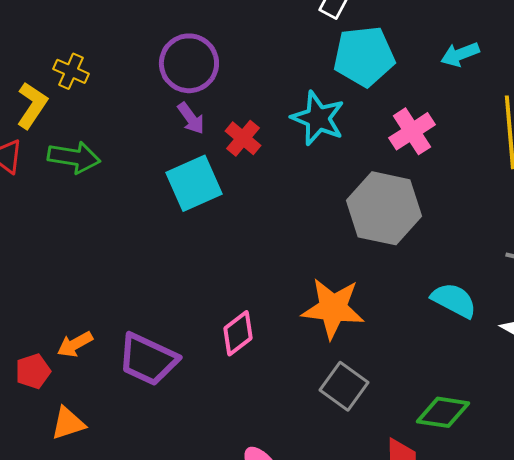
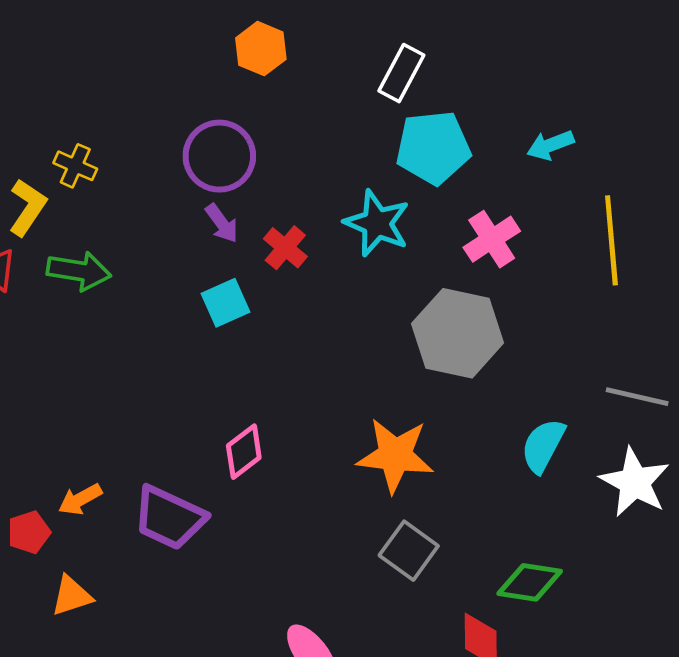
cyan square: (194, 183) -> (225, 303), size x0.7
cyan semicircle: (454, 300) -> (543, 446), turned -90
pink diamond: (238, 333) -> (244, 452), moved

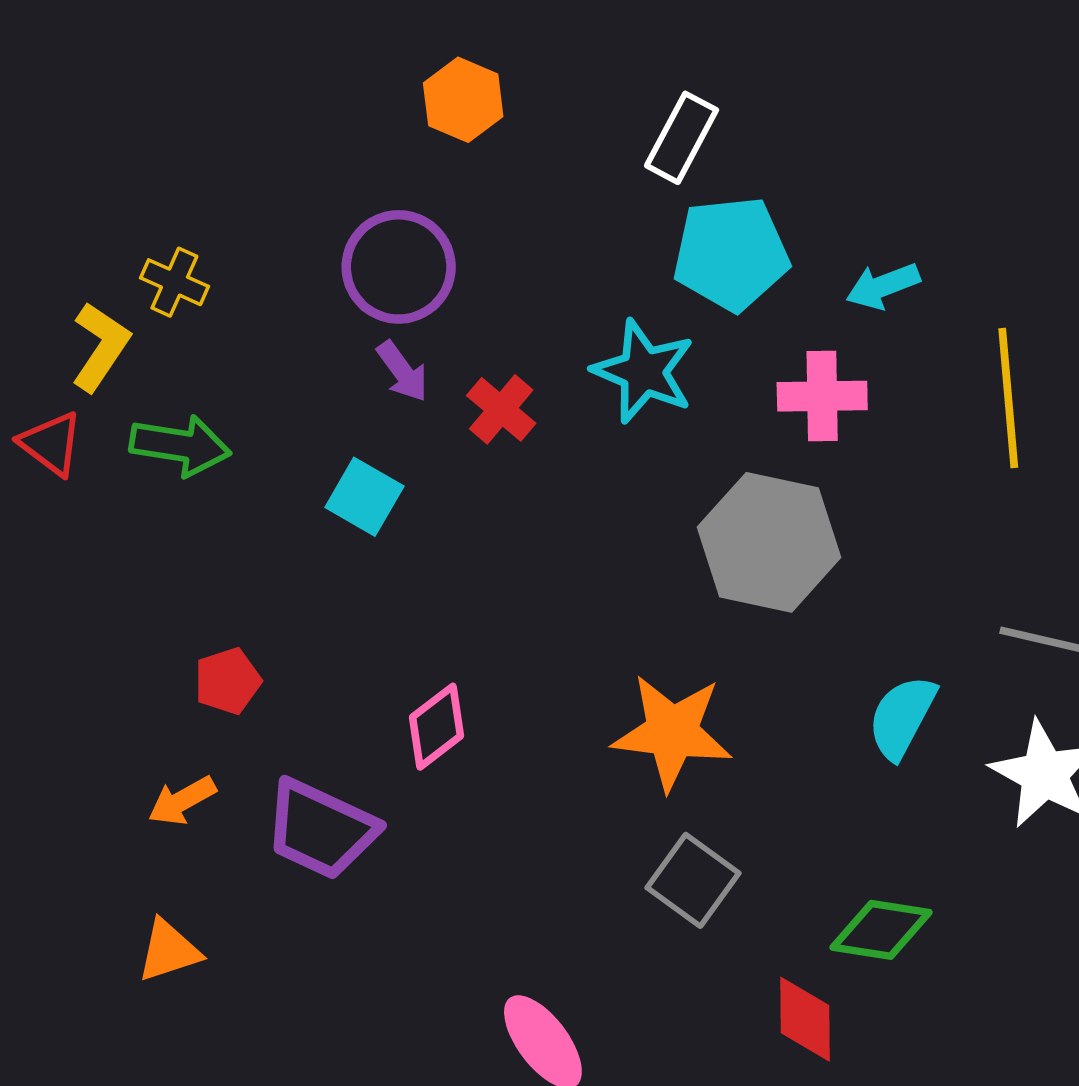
cyan arrow: (550, 145) -> (883, 286), moved
pink cross: (492, 239) -> (822, 396), turned 32
cyan square: (225, 303) -> (364, 497), moved, turned -36
red pentagon: (29, 532) -> (228, 681), moved

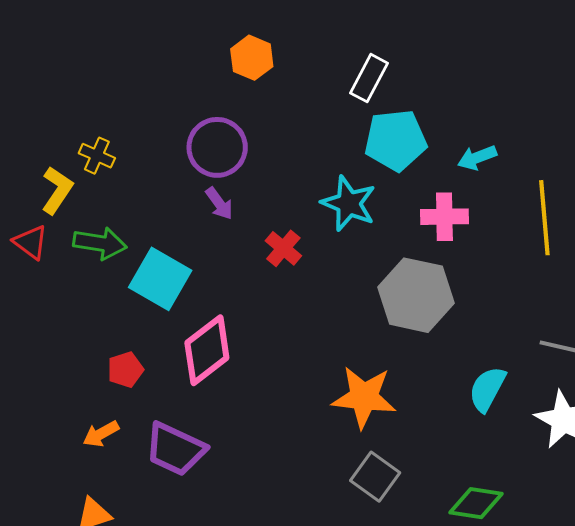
red cross: (501, 409) -> (283, 248), moved
cyan square: (364, 497) -> (160, 279), moved, size x1.5
pink diamond: (437, 727) -> (207, 350), moved, size x1.5

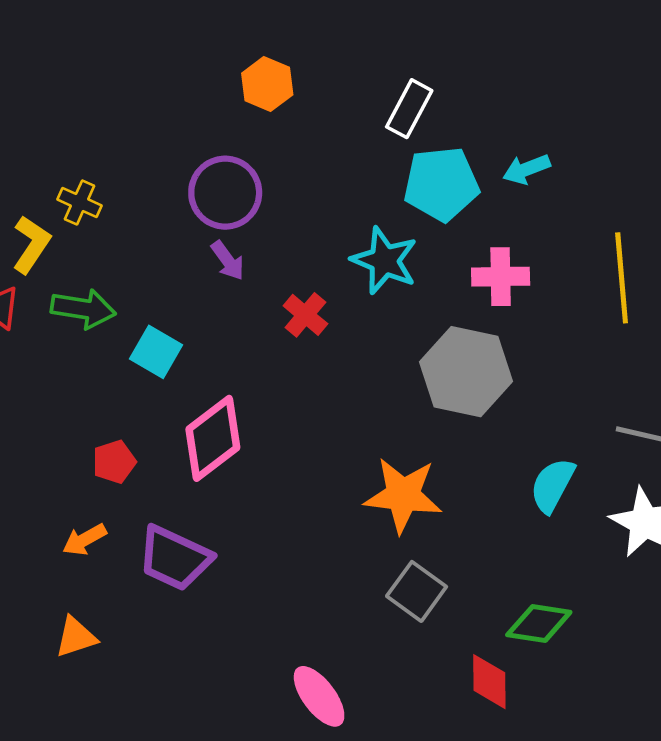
cyan arrow: (477, 158) -> (526, 169), moved
cyan square: (160, 279) -> (156, 352), size x0.7

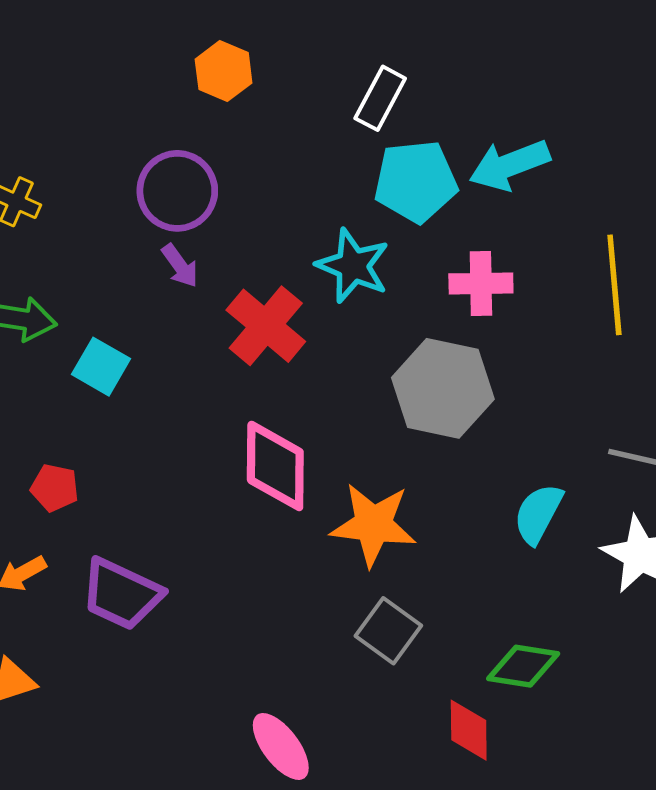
cyan arrow: (526, 169) -> (510, 165), size x1.5
red cross: (305, 315) -> (266, 326), size x1.6
pink diamond: (213, 438) -> (275, 466), moved, turned -52
red pentagon: (114, 462) -> (55, 488), turned 30

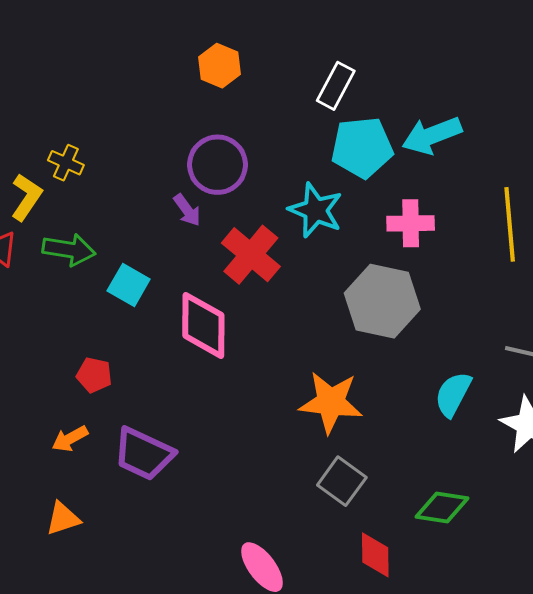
purple circle: (177, 191) -> (217, 165), moved
pink diamond: (275, 466) -> (203, 325), moved
red diamond: (469, 730) -> (375, 555), moved

